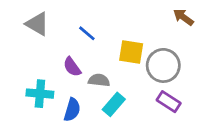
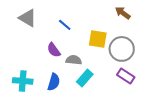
brown arrow: (183, 17) -> (123, 13), moved
cyan cross: (40, 94) -> (23, 81), moved

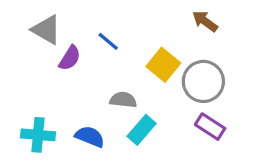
yellow square: (98, 39) -> (163, 65), turned 30
purple semicircle: (54, 50) -> (70, 58), moved, turned -112
blue semicircle: (54, 82) -> (90, 137), turned -84

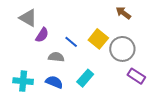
blue line: (108, 41) -> (71, 42), moved
gray semicircle: (123, 100) -> (56, 57), moved
purple rectangle: (210, 127) -> (136, 76), moved

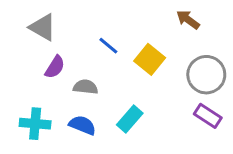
purple semicircle: (42, 35) -> (55, 67), moved
blue line: (71, 42) -> (108, 46), moved
gray circle: (122, 49) -> (206, 75), moved

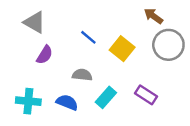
gray circle: (206, 75) -> (168, 45), moved
gray semicircle: (85, 87) -> (82, 75), moved
purple rectangle: (208, 116) -> (146, 95), moved

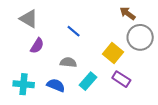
yellow square: (122, 49) -> (113, 53), moved

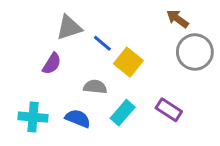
gray triangle: (29, 19) -> (69, 27), moved, turned -48
yellow square: (113, 53) -> (128, 62), moved

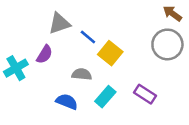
brown arrow: (178, 19) -> (172, 13), moved
cyan cross: (33, 117) -> (16, 68), moved, turned -35

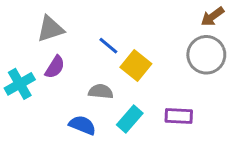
brown arrow: (172, 13) -> (212, 17), turned -72
gray triangle: (59, 23) -> (50, 29), moved
purple rectangle: (145, 94) -> (179, 116), turned -30

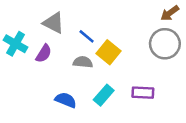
gray triangle: (50, 29) -> (53, 23), moved, turned 45
cyan cross: (20, 84) -> (16, 44), moved, turned -30
gray semicircle: (101, 92) -> (83, 62), moved

